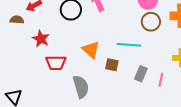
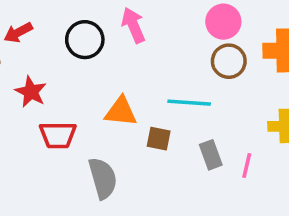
orange triangle: (91, 50) -> (121, 112), turned -36
gray rectangle: (141, 74) -> (211, 155), turned -42

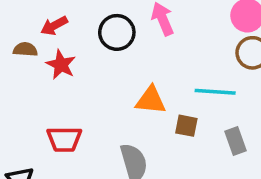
red star: (31, 92) -> (61, 65), moved
red trapezoid: (58, 135) -> (64, 139), moved

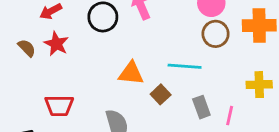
brown semicircle: (25, 49) -> (27, 48), moved, turned 42
brown square: (186, 126) -> (161, 94), turned 36

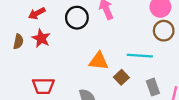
brown semicircle: (27, 48) -> (18, 42), turned 56

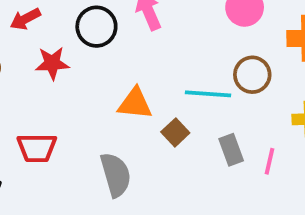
brown circle: (164, 31) -> (252, 75), moved
red star: (41, 38) -> (52, 63), moved, turned -30

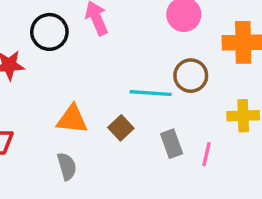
orange triangle: (135, 104) -> (72, 119), moved
gray semicircle: (116, 175) -> (67, 166), size x0.7

